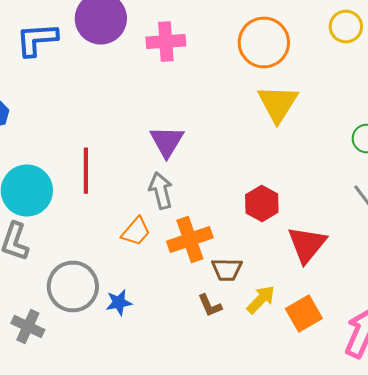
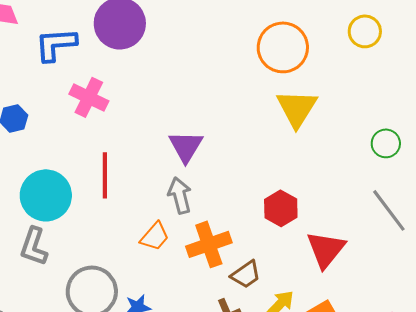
pink cross: (166, 42) -> (89, 97), moved, turned 30
brown trapezoid: (227, 270) -> (246, 274), turned -36

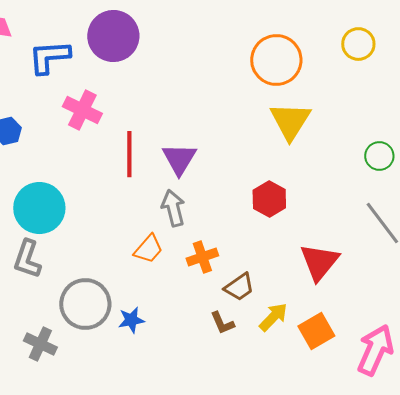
red line: (105, 175) -> (129, 154), moved
red hexagon: (281, 208) -> (269, 199), moved
orange cross: (209, 244) -> (202, 257), size x0.7

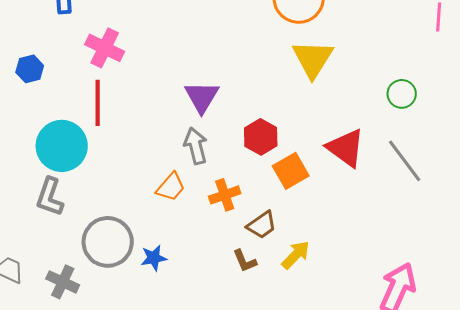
red line: (129, 154) -> (98, 103), moved
red hexagon: (269, 199) -> (261, 137), moved
red triangle: (319, 262) -> (346, 148), moved, turned -33
orange square: (316, 331) -> (291, 171), moved

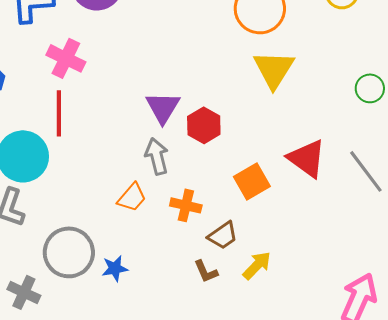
green circle: (402, 94) -> (370, 88), moved
red hexagon: (261, 137) -> (204, 125), moved
orange cross: (225, 195) -> (186, 205), turned 32

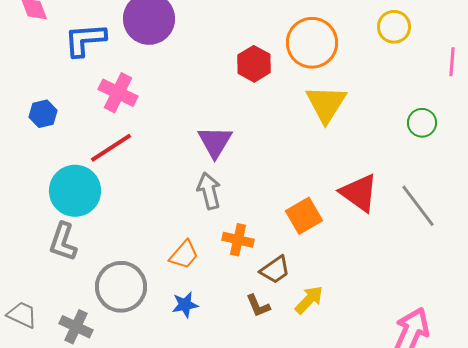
red line: (59, 113) -> (111, 148), turned 57
red hexagon: (204, 125) -> (254, 64), moved
orange trapezoid: (132, 197) -> (184, 255), moved
blue star: (115, 268) -> (185, 305), moved

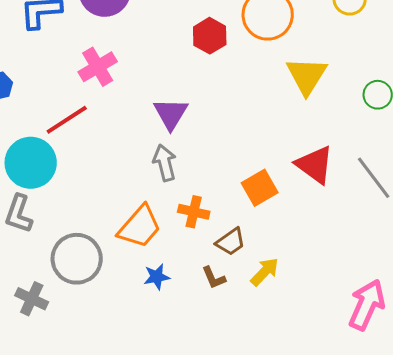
pink cross: (118, 93) -> (98, 67), moved, turned 33
yellow triangle: (326, 104) -> (307, 76), moved
orange trapezoid: (184, 255) -> (140, 227), size x1.5
blue star: (185, 305) -> (157, 277), moved

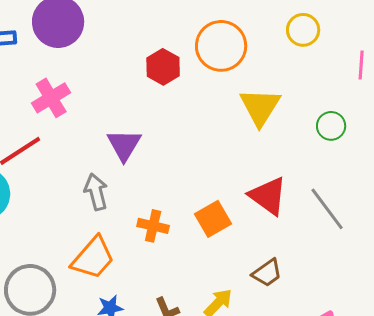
gray arrow: (165, 163) -> (96, 192), moved
orange cross: (194, 212) -> (153, 226), moved
brown trapezoid: (231, 242) -> (267, 273), moved

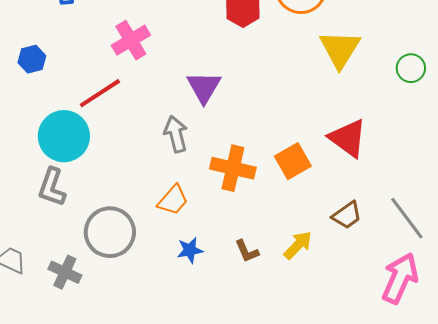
gray line: (327, 209) -> (407, 218), moved
orange cross: (153, 226) -> (233, 168), size x1.4
orange trapezoid: (93, 258) -> (173, 200), size x0.7

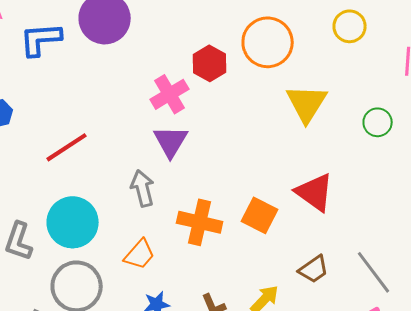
pink cross: (131, 40) -> (170, 94), moved
cyan circle: (64, 136) -> (73, 222), moved
orange square: (293, 161) -> (260, 215), turned -33

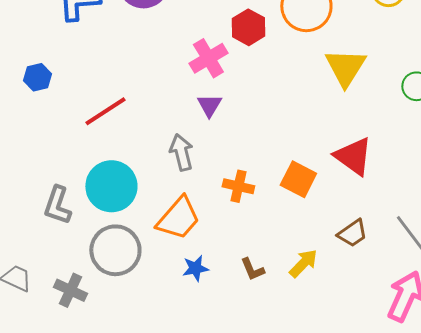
purple triangle: (171, 141) -> (209, 105), size x0.7
orange cross: (200, 222) -> (238, 186), size x0.7
orange trapezoid: (140, 254) -> (178, 218), size x1.4

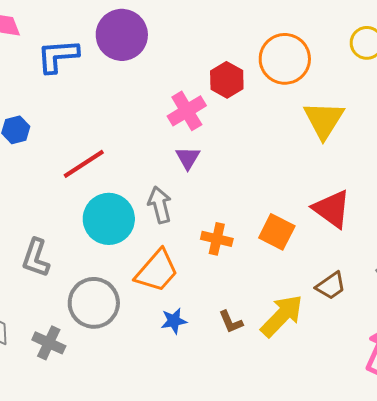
cyan circle: (111, 186) -> (109, 219), moved
yellow arrow: (303, 263) -> (282, 316), size x1.5

